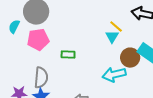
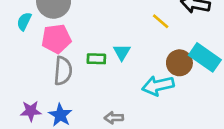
cyan triangle: (112, 37) -> (122, 52), moved
gray semicircle: (41, 78) -> (63, 71), moved

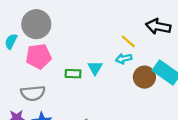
gray semicircle: (63, 71) -> (33, 93), moved, turned 80
cyan arrow: (158, 86) -> (124, 59), moved, size x0.6

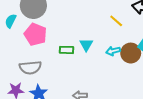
pink pentagon: (39, 56) -> (35, 34), turned 30
cyan arrow: (124, 59) -> (113, 51), moved

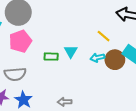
yellow line: (116, 21) -> (104, 36), moved
pink pentagon: (35, 34) -> (20, 41), turned 30

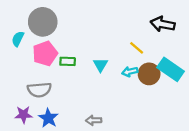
green rectangle: (51, 57) -> (68, 61), moved

